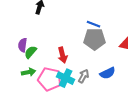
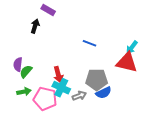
gray pentagon: (95, 39) -> (97, 80), moved
gray arrow: (84, 76) -> (79, 96), turned 40
cyan cross: (66, 78) -> (61, 88), moved

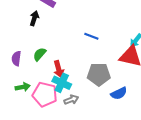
green semicircle: (26, 71) -> (40, 54), moved
blue semicircle: (104, 93) -> (119, 93), moved
gray arrow: (79, 96) -> (71, 100), moved

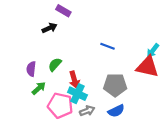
black arrow: (34, 18) -> (49, 28), turned 48
green arrow: (23, 87) -> (39, 88), moved, turned -32
blue semicircle: (119, 93) -> (116, 111), moved

